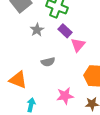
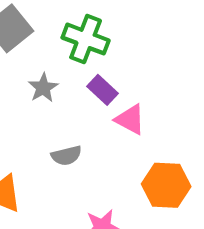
pink triangle: (78, 45) -> (130, 120), turned -42

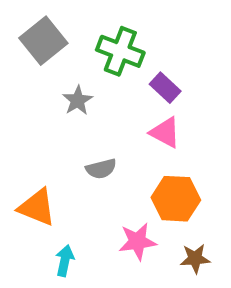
purple rectangle: (103, 90) -> (165, 88), moved
orange hexagon: (166, 185) -> (176, 199), moved

